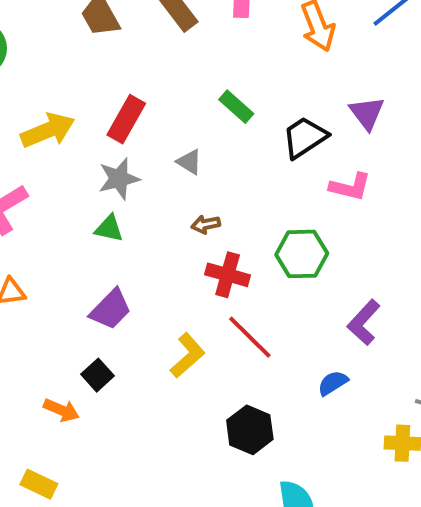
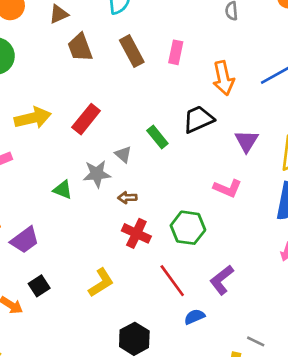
green rectangle: (236, 107) -> (157, 137), moved
black trapezoid: (305, 137) -> (198, 119), moved
gray star: (119, 179) -> (97, 174), moved
purple trapezoid: (111, 309) -> (25, 240), moved
red line: (250, 337) -> (172, 281), moved

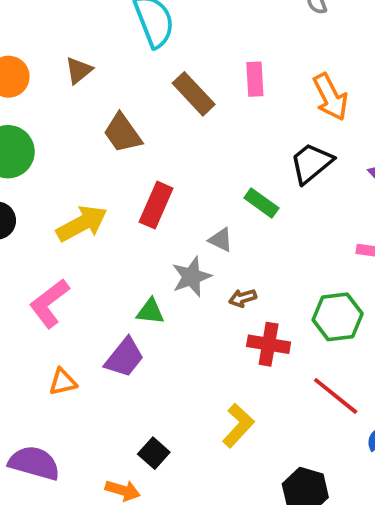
brown trapezoid: (80, 47) -> (122, 133), moved
purple trapezoid: (25, 240) -> (124, 358), moved

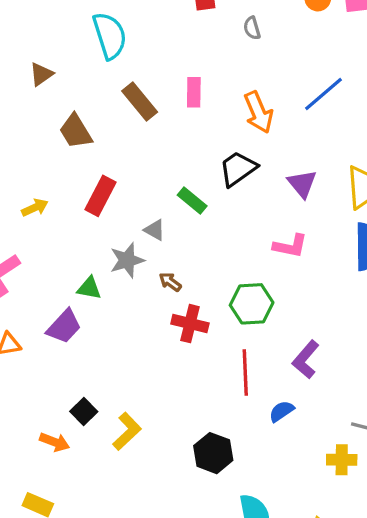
yellow arrow: (82, 224) -> (35, 208), size x0.6
brown arrow: (243, 298) -> (170, 282), turned 50
red line: (336, 396) -> (245, 372), turned 45
yellow L-shape: (238, 425) -> (127, 431), moved

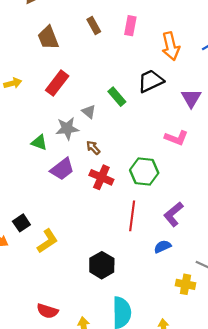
brown rectangle: (140, 101) -> (94, 25), size x0.7
purple trapezoid: (64, 327) -> (62, 169), moved
blue semicircle: (281, 411) -> (162, 247), moved

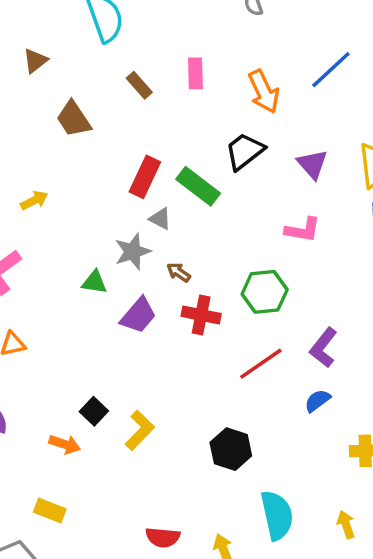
red rectangle: (57, 83) -> (145, 177), moved
green rectangle: (117, 97) -> (198, 186), size x1.4
red line: (132, 216) -> (261, 364), turned 60

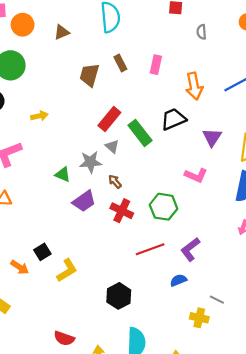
brown trapezoid: (74, 119) -> (89, 75), moved, turned 35

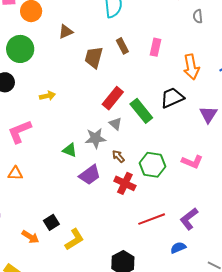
brown triangle: (62, 32) -> (66, 32), moved
pink L-shape: (196, 175) -> (192, 162), moved
green hexagon: (164, 207) -> (153, 165), moved

